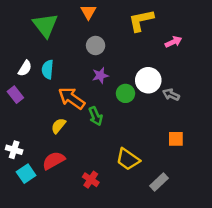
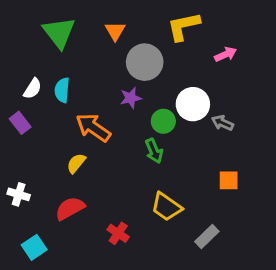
orange triangle: (88, 12) -> (115, 31), moved
gray circle: (96, 45) -> (145, 62), moved, size x1.5
green arrow: (96, 116) -> (154, 151), moved
cyan square: (26, 174) -> (34, 247), moved

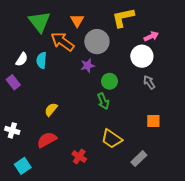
white circle: (193, 104) -> (142, 56), moved
gray arrow: (222, 123) -> (149, 82), turned 32
orange arrow: (93, 127) -> (62, 42), moved

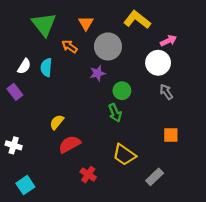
yellow L-shape: (123, 17) -> (137, 20), turned 50
orange arrow: (62, 42) -> (70, 46), size x0.6
red semicircle: (47, 140) -> (70, 144), moved

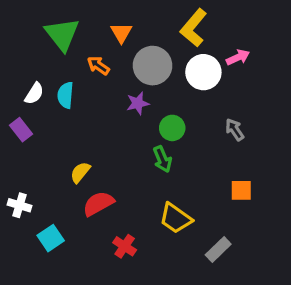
yellow L-shape: (137, 20) -> (194, 28), turned -88
white circle: (158, 63) -> (203, 72), moved
cyan square: (25, 185) -> (51, 238), moved

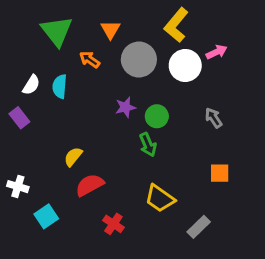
purple star: (138, 103) -> (125, 107), moved

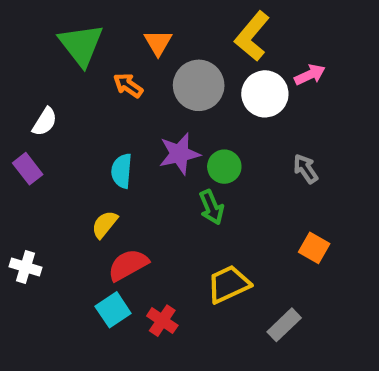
cyan semicircle: (60, 86) -> (122, 171), moved
purple star: (125, 107) -> (179, 154), size x1.4
orange square: (220, 173) -> (314, 248), turned 30
yellow trapezoid: (160, 198) -> (229, 284), turned 120
cyan square: (46, 216) -> (113, 310), moved

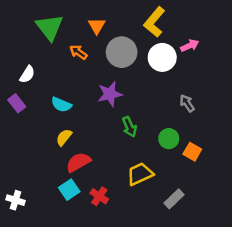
green circle: (224, 167) -> (169, 139), moved
cyan semicircle: (122, 171) -> (61, 105), moved, turned -72
white cross: (25, 267) -> (16, 200), moved

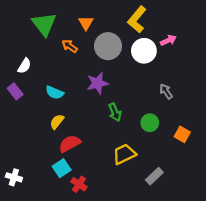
orange square: (192, 152) -> (182, 134), moved
red cross: (99, 196) -> (79, 184), moved

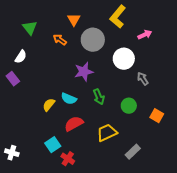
green triangle: (44, 24) -> (30, 28), moved, size x0.7
white circle: (144, 51) -> (124, 59), moved
cyan semicircle: (55, 93) -> (69, 99), moved
red semicircle: (70, 144) -> (74, 124), moved

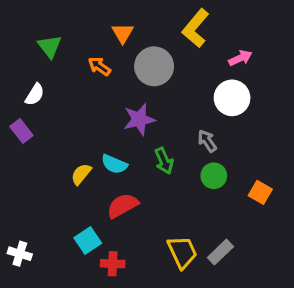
white circle: (124, 59) -> (232, 98), moved
gray arrow: (143, 79) -> (207, 141), moved
yellow trapezoid: (107, 133) -> (182, 252), moved, turned 90
red cross: (68, 159) -> (113, 264), turned -32

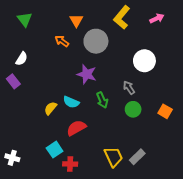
green triangle: (50, 46) -> (25, 19), moved
pink arrow: (240, 58) -> (157, 18), moved
purple star: (139, 119) -> (87, 74), turned 30
orange square: (260, 192) -> (165, 111), moved

